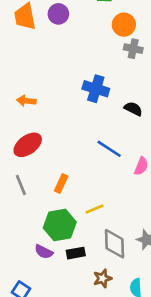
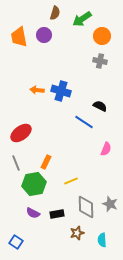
orange circle: (124, 25) -> (102, 36), moved
blue cross: (96, 89) -> (61, 91), moved
orange arrow: (26, 101) -> (37, 90), moved
blue line: (109, 149) -> (84, 122), moved
green hexagon: (60, 225) -> (34, 184), moved

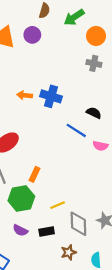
pink semicircle: (106, 149) -> (100, 146), moved, turned 80
yellow line: (71, 181) -> (58, 205), moved

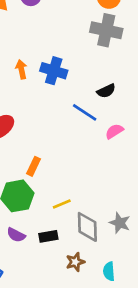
gray cross: (94, 63) -> (106, 30), size x1.6
orange arrow: (25, 95) -> (21, 69), turned 72
black semicircle: (94, 113) -> (106, 91), turned 128
pink semicircle: (100, 146) -> (114, 131), turned 136

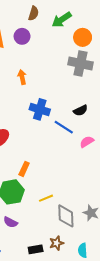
orange arrow: (21, 69) -> (22, 77), moved
blue cross: (54, 71) -> (40, 109), moved
black rectangle: (48, 236) -> (36, 249), moved

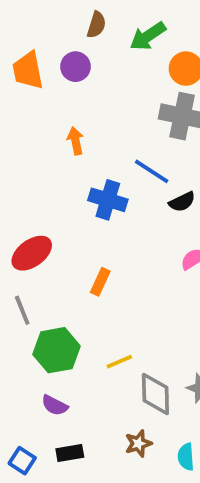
blue line: (64, 127) -> (152, 171), moved
orange rectangle: (24, 169) -> (100, 282), moved
black rectangle: (36, 249) -> (70, 453), moved

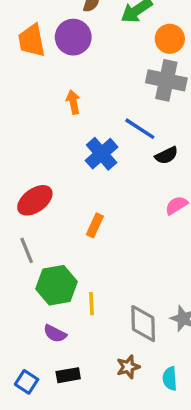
purple circle: (76, 67) -> (73, 37), size x1.4
blue cross: (108, 200) -> (102, 154), turned 32
yellow line: (119, 362) -> (92, 304), moved, turned -70

